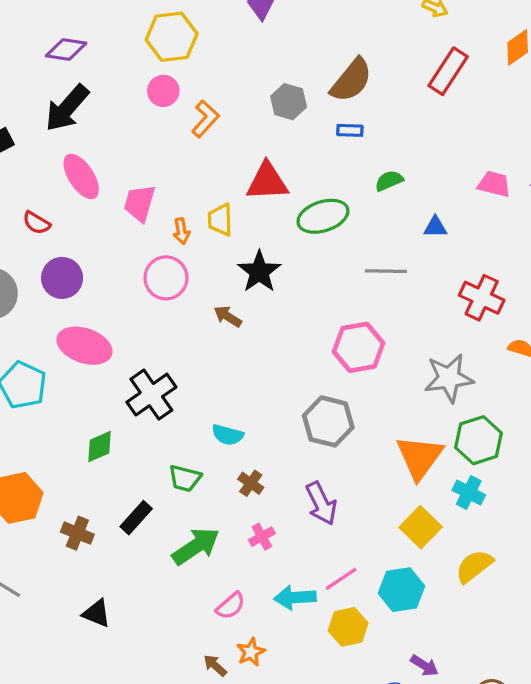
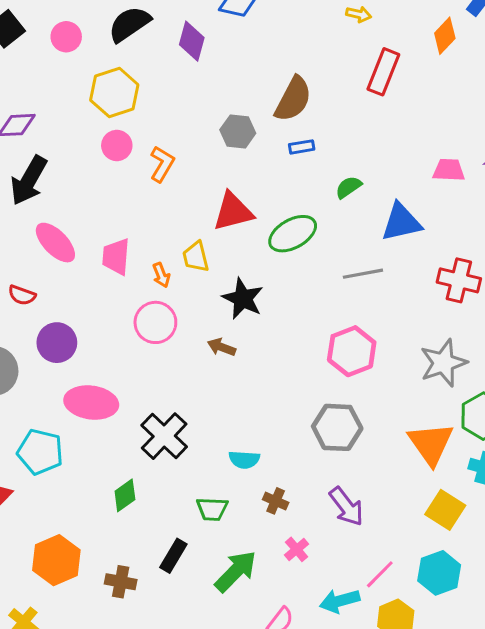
blue triangle: (435, 227) -> (401, 222), size x1.8

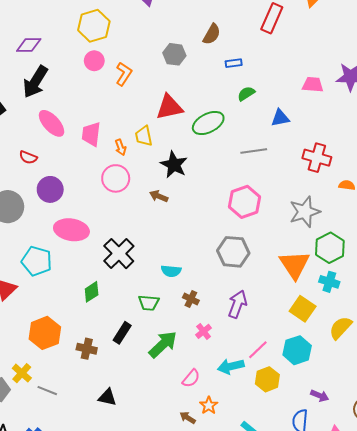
brown semicircle: (293, 99) -> (212, 34), size x0.7
blue rectangle: (302, 147) -> (234, 63), moved
blue triangle: (401, 222) -> (280, 118), size x0.7
purple arrow: (346, 506) -> (237, 304), turned -124

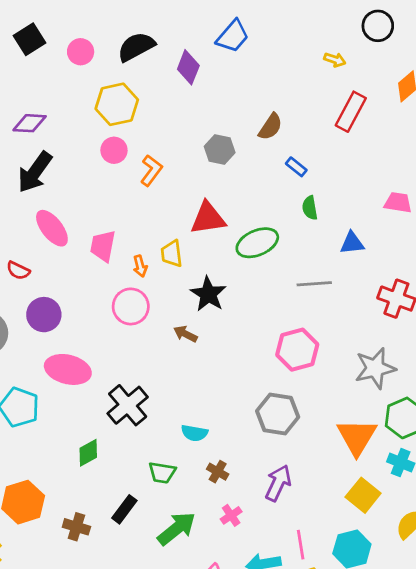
blue rectangle: (234, 63) -> (296, 167), turned 42
green semicircle: (246, 94) -> (310, 208), turned -72
pink line: (258, 350) -> (301, 545), turned -60

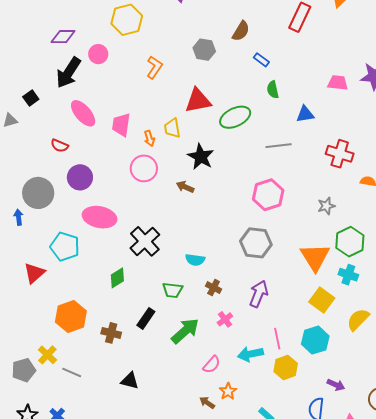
pink circle: (114, 150) -> (98, 54), moved
gray star: (375, 368) -> (326, 206), size x0.6

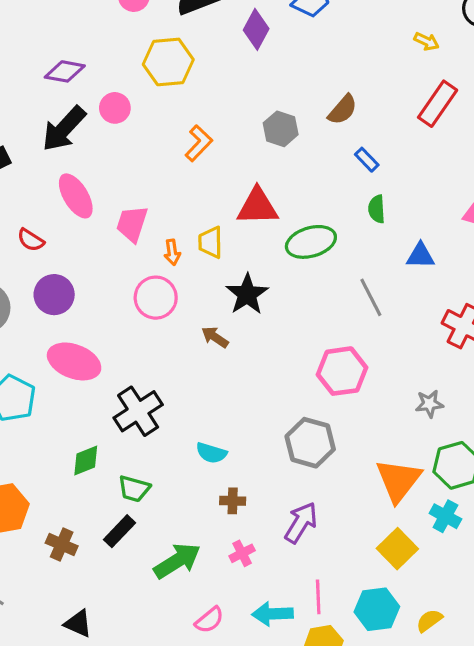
gray line: (279, 146) -> (371, 297), turned 60
brown cross: (214, 288) -> (233, 501), turned -35
green trapezoid: (173, 290) -> (134, 489), moved
yellow semicircle: (358, 319) -> (429, 621), moved, size x0.7

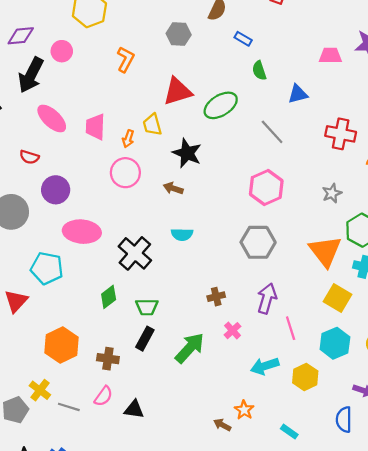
orange arrow: (172, 252) -> (128, 139), turned 42
cyan semicircle: (211, 453) -> (182, 234), moved
pink line: (318, 597) -> (291, 328), moved
pink semicircle: (209, 620) -> (103, 396), moved

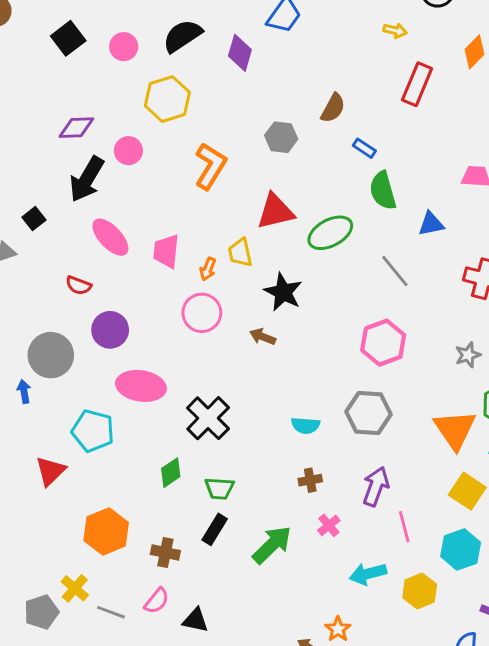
orange L-shape: (126, 59) -> (210, 166), size x1.4
green semicircle: (259, 71) -> (383, 191), size x1.5
cyan semicircle: (182, 234) -> (306, 425), moved

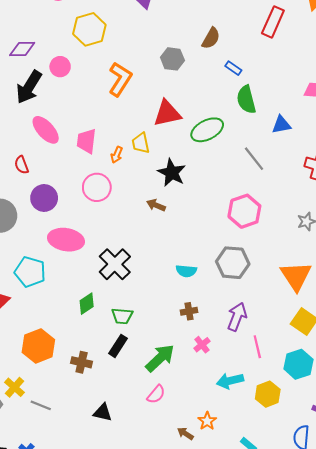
red semicircle: (79, 285) -> (22, 165), turned 48
pink circle: (202, 313) -> (97, 187), moved
pink semicircle: (157, 601) -> (156, 394), moved

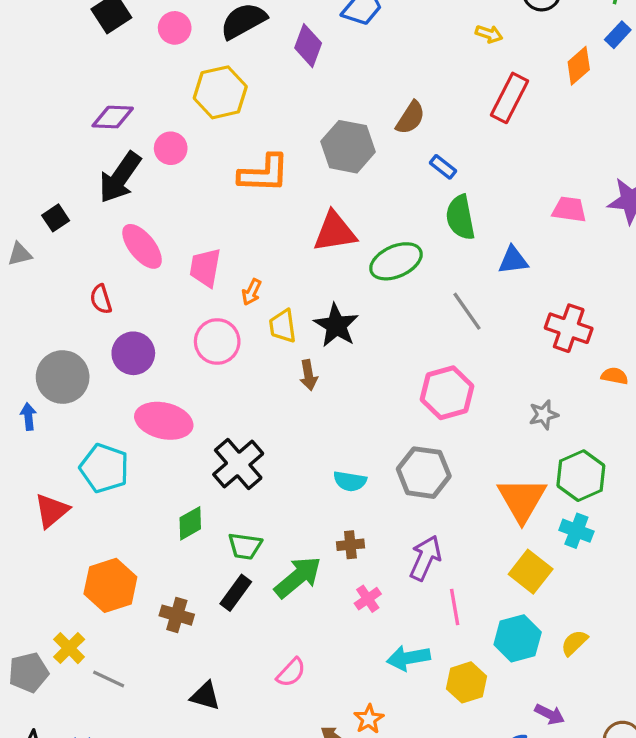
gray hexagon: (172, 59) -> (348, 147), size x1.4
orange L-shape: (120, 79) -> (264, 173), turned 56
yellow trapezoid: (141, 143) -> (283, 326), moved
brown arrow: (156, 205) -> (309, 375), turned -126
green arrow: (160, 358) -> (298, 577), moved

